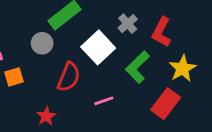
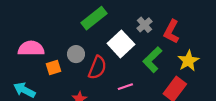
gray circle: (42, 43) -> (76, 54), moved

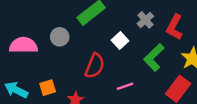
white square: (121, 44) -> (120, 40), size x0.6
gray circle: (76, 54) -> (60, 37), moved
orange square: (54, 68) -> (48, 88), moved

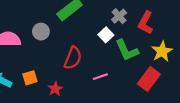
white square: (120, 40) -> (106, 35), moved
green L-shape: (154, 57) -> (127, 50), turned -70

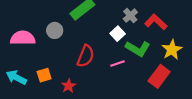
red L-shape: (146, 23) -> (156, 22), turned 105
green L-shape: (127, 50) -> (138, 49), turned -35
pink line: (100, 77) -> (118, 63), moved

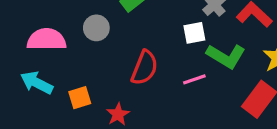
white square: (118, 34) -> (194, 33), turned 32
cyan arrow: (16, 77) -> (37, 83), moved

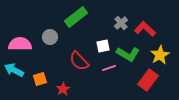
white square: (194, 33) -> (103, 46), moved
red semicircle: (145, 68) -> (79, 61), turned 115

